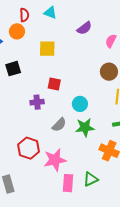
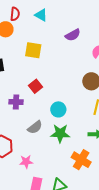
red square: (54, 84) -> (36, 86), turned 32
pink star: (55, 160) -> (26, 162), size x0.6

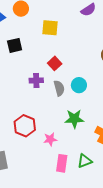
gray semicircle: (35, 127) -> (59, 88), moved, turned -63
green star: (60, 133) -> (74, 119), moved

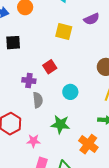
yellow square: (50, 28) -> (64, 31), moved
gray semicircle: (59, 88) -> (38, 100), moved

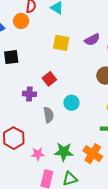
purple semicircle: (92, 19) -> (92, 40), moved
gray semicircle: (38, 100) -> (49, 115), moved
green star: (60, 124) -> (64, 152), moved

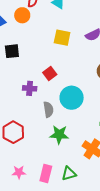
cyan circle: (71, 103) -> (72, 98), size x1.5
green star: (64, 152) -> (59, 135), moved
pink star: (38, 154) -> (19, 172), moved

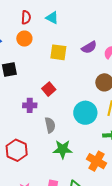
orange circle: (22, 15) -> (24, 39), moved
cyan circle: (72, 98) -> (85, 113), moved

